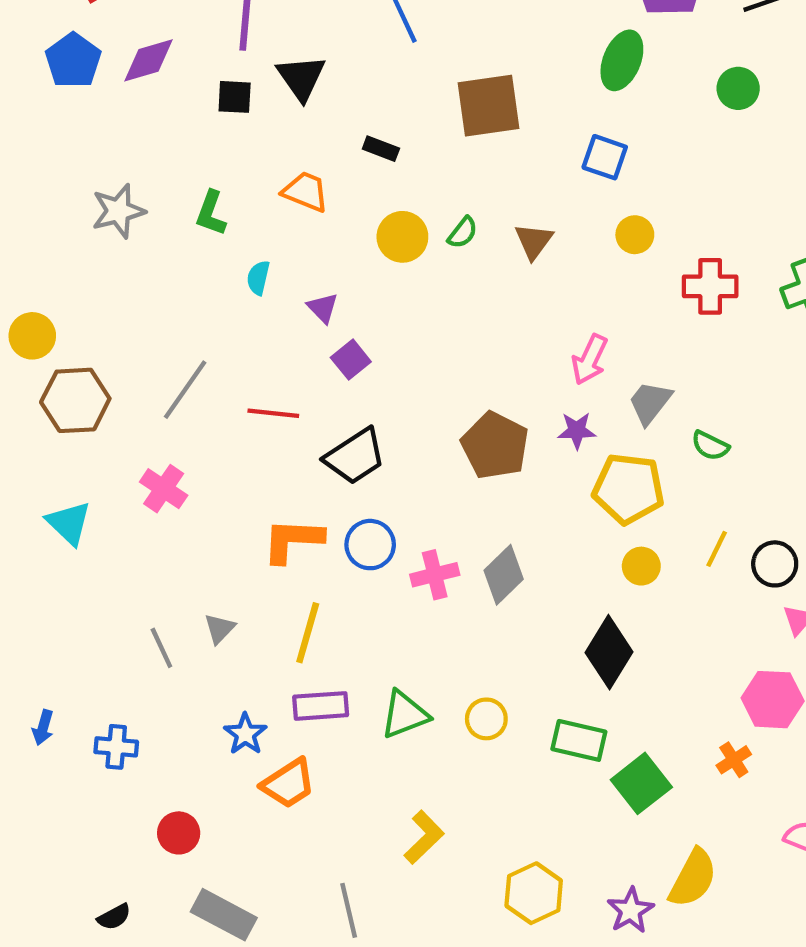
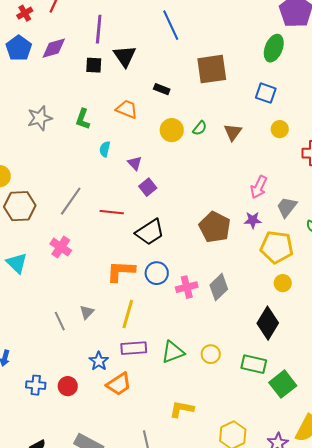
blue cross: (116, 747) -> (36, 385), moved
red circle: (179, 833) -> (68, 386), moved
yellow L-shape: (424, 837) -> (182, 409), turned -125

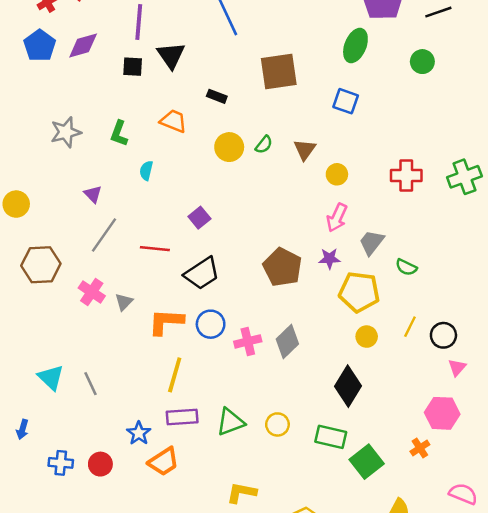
yellow circle: (280, 129) -> (337, 174), moved
purple triangle: (135, 163) -> (93, 194), moved
brown hexagon: (20, 206) -> (41, 265), moved
cyan triangle: (17, 263) -> (51, 377), moved
gray triangle: (87, 312) -> (124, 302), moved

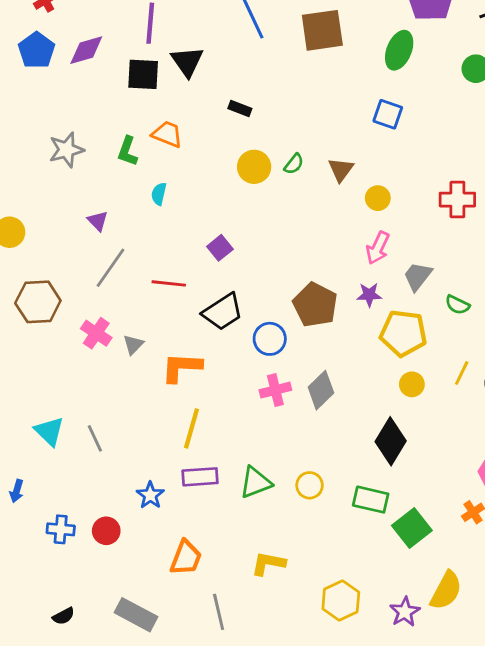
black square: (133, 67) -> (143, 74), size x1.4
brown square: (279, 72) -> (322, 30), moved
orange trapezoid: (173, 121) -> (167, 134), moved
blue circle: (211, 324) -> (270, 339), moved
orange trapezoid: (164, 462) -> (186, 558), moved, turned -36

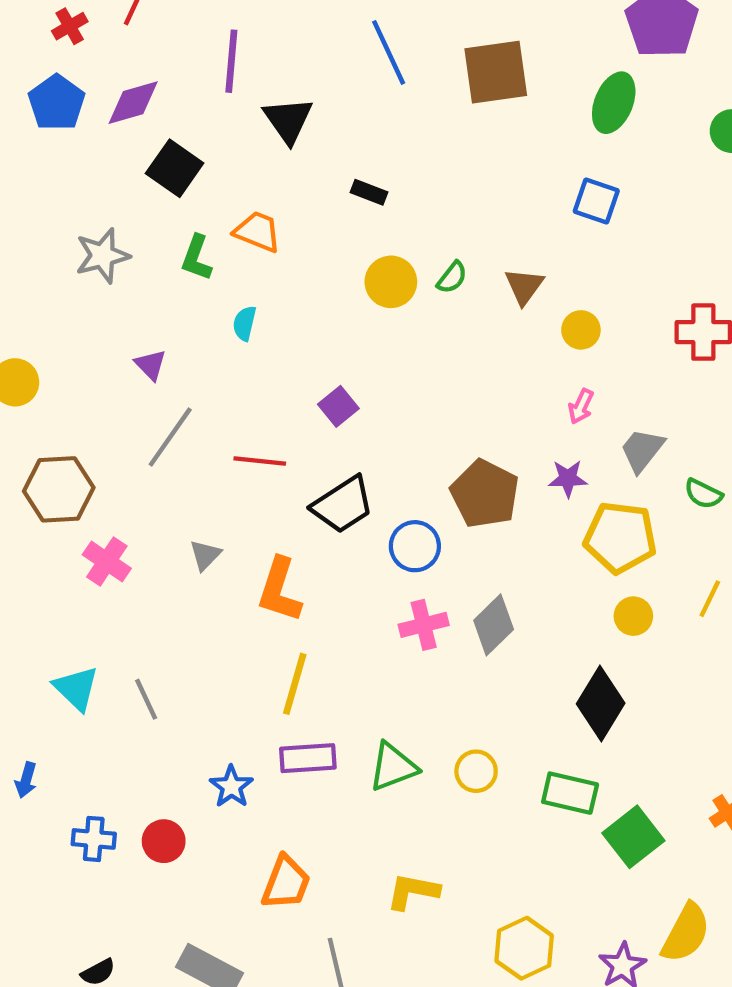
black square: (143, 74) -> (175, 168), moved, turned 32
pink arrow: (378, 248) -> (581, 406), size x0.7
pink cross: (96, 333) -> (107, 561), moved
orange L-shape: (182, 367) -> (279, 590), turned -75

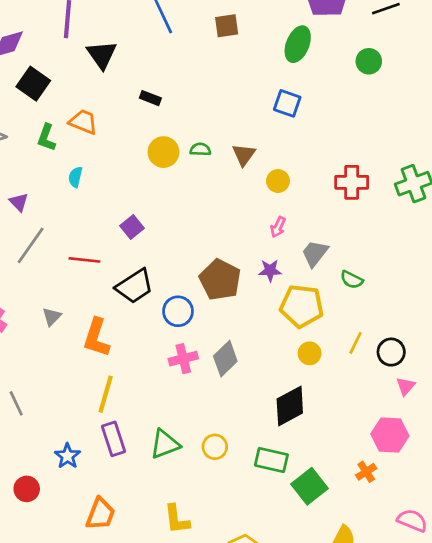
brown square: (496, 72) -> (227, 26), size x0.6
green semicircle: (452, 277) -> (200, 149), turned -126
black diamond: (601, 704) -> (290, 406), turned 30
purple rectangle: (308, 758) -> (114, 439), turned 76
yellow L-shape: (413, 891) -> (177, 519), turned -108

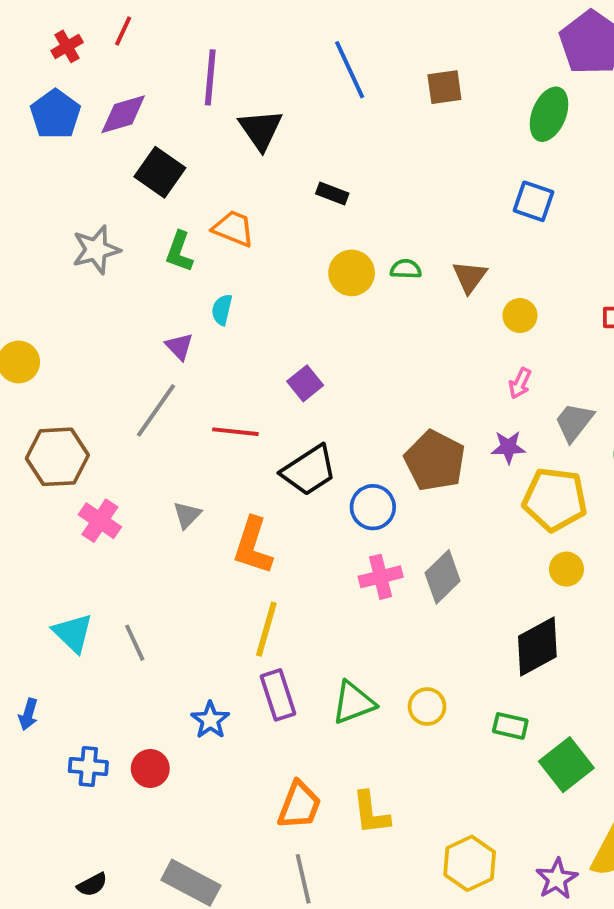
purple triangle: (19, 202) -> (179, 346), moved
green rectangle: (271, 460) -> (510, 726), size x0.7
orange trapezoid: (100, 514) -> (299, 805), moved

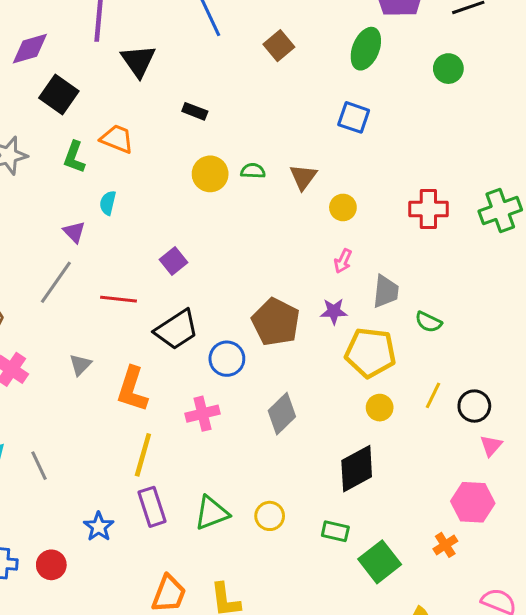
brown square: (444, 87) -> (279, 46), moved, turned -32
gray trapezoid: (574, 422) -> (386, 291), turned 148
pink cross: (381, 577) -> (202, 414), moved

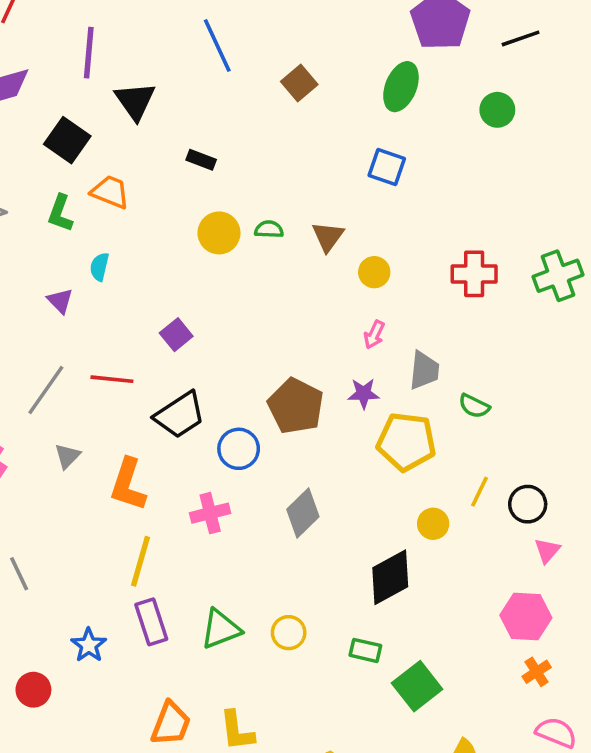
black square: (59, 94) -> (67, 140), moved
gray line: (56, 282) -> (46, 390), moved
yellow circle: (380, 408) -> (433, 524), moved
orange cross: (445, 545) -> (537, 672), moved

